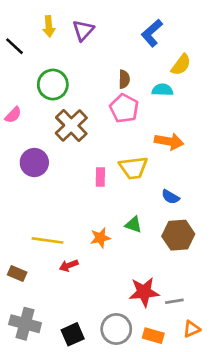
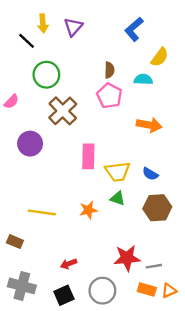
black line: (14, 46) -> (27, 41), moved
yellow trapezoid: (133, 168) -> (118, 172), moved
pink rectangle: (100, 177) -> (88, 156), size x1.5
red arrow: (69, 266) -> (69, 264), moved
orange rectangle: (153, 336) -> (147, 289), moved

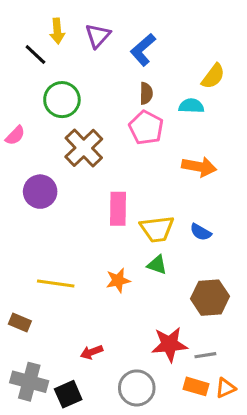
blue L-shape: (134, 29) -> (143, 50), moved
brown hexagon: (157, 208) -> (210, 298), moved
black square: (64, 295) -> (68, 394), moved

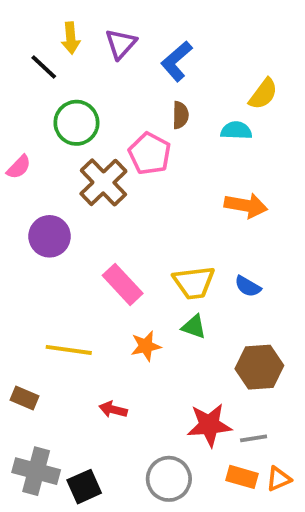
pink pentagon: (146, 128) -> (150, 154), moved
pink rectangle: (118, 209) -> (123, 284), moved, turned -44
red arrow: (92, 352) -> (113, 410), moved, turned 35

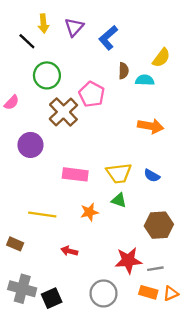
brown semicircle: (180, 115) -> (124, 71), moved
pink rectangle: (123, 284) -> (75, 174), turned -40

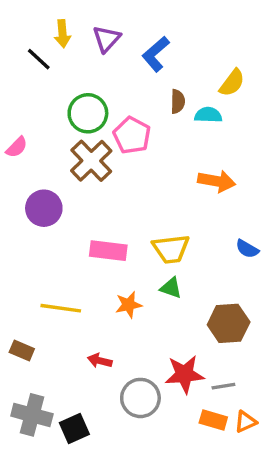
green circle: (47, 75) -> (88, 113), moved
blue semicircle: (152, 176) -> (247, 249), moved
gray circle: (104, 293) -> (140, 398), moved

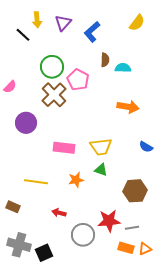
yellow semicircle: (232, 83) -> (137, 23), moved

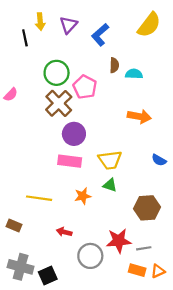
yellow semicircle: (137, 23) -> (149, 25), size x1.4
black line: (23, 35) -> (25, 38), turned 35
purple circle: (26, 123) -> (74, 134), moved

